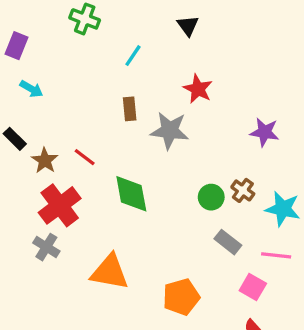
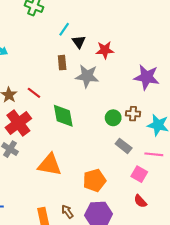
black triangle: (188, 26) -> (79, 42), moved
red star: (198, 89) -> (105, 50), turned -30
purple star: (264, 132) -> (147, 77), size x1.4
brown cross: (243, 190) -> (133, 114), turned -32

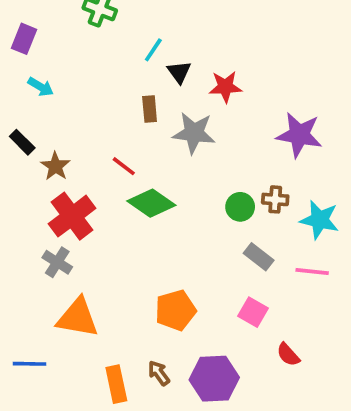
red line: (34, 93) -> (124, 166), moved
green diamond: (63, 116) -> (151, 203), turned -45
orange triangle: (50, 165) -> (78, 318), moved
pink square: (139, 174) -> (253, 312), moved
orange pentagon: (94, 180) -> (175, 310), moved

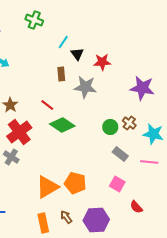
brown cross: (275, 199) -> (129, 123), turned 32
orange pentagon: (175, 310) -> (75, 183), turned 30
orange triangle: (78, 318) -> (47, 187), moved, turned -40

